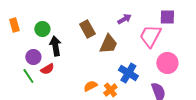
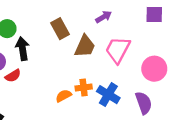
pink trapezoid: (150, 36) -> (118, 50), moved
blue cross: (128, 73) -> (108, 95), moved
orange cross: (110, 90) -> (84, 88), moved, turned 32

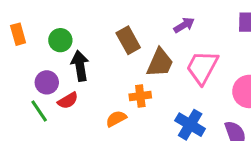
orange cross: (84, 88) -> (140, 96), moved
orange semicircle: (64, 96) -> (116, 119), moved

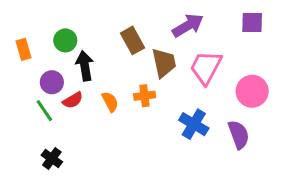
purple arrow: (184, 25) -> (188, 25), size x1.5
orange rectangle: (18, 34) -> (23, 49), moved
brown trapezoid: (160, 63) -> (164, 63), turned -36
orange semicircle: (116, 119) -> (110, 102), moved, turned 90

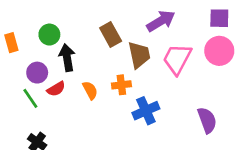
pink circle: (252, 91) -> (219, 51), moved
blue cross: (194, 124) -> (146, 111), moved, turned 35

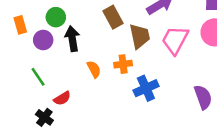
purple circle: (37, 73) -> (43, 40), moved
red semicircle: (56, 89) -> (62, 98), moved

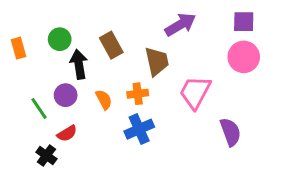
brown rectangle: (113, 17) -> (111, 45), moved
purple circle: (43, 40) -> (66, 95), moved
pink trapezoid: (175, 40) -> (195, 92), moved
blue cross: (146, 88) -> (139, 129), moved

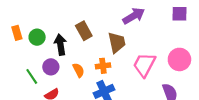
green circle: (60, 39) -> (37, 37), moved
pink circle: (244, 57) -> (179, 59), moved

